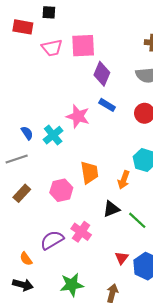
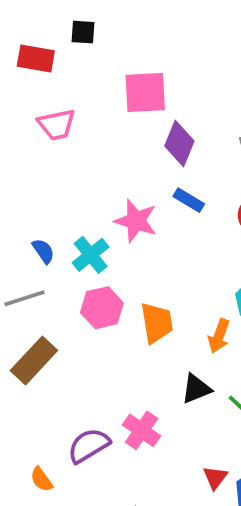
pink trapezoid: (52, 48) -> (57, 125), moved
pink hexagon: (61, 190) -> (102, 308), moved
brown rectangle: (22, 193) -> (34, 361), size x1.4

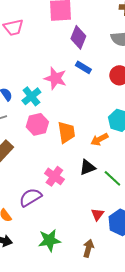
orange arrow: (219, 336) -> (99, 139), turned 42
pink cross: (142, 430) -> (54, 176), moved

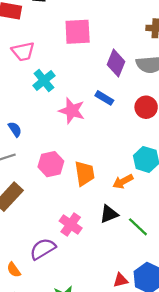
purple diamond: (78, 37) -> (116, 63), moved
cyan cross: (31, 96) -> (44, 81), moved
red triangle: (97, 214) -> (121, 280), moved, turned 40

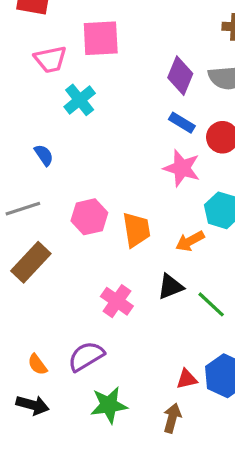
pink square: (78, 32) -> (101, 38), moved
blue rectangle: (104, 98) -> (182, 123), moved
pink star: (72, 111) -> (182, 168), moved
blue semicircle: (15, 129) -> (44, 155), moved
purple semicircle: (43, 249) -> (86, 356), moved

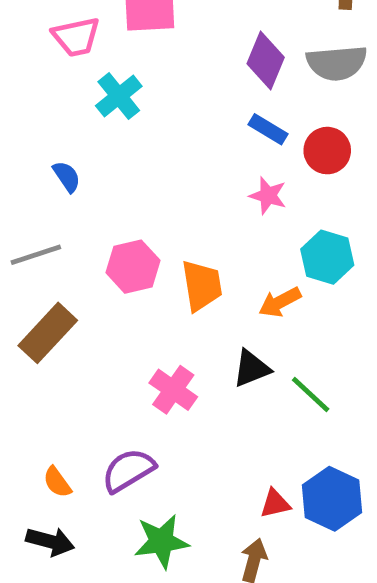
pink star: (182, 168) -> (268, 196), size x0.7

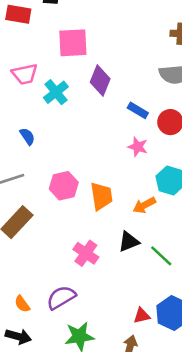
pink trapezoid: (76, 37) -> (25, 74), moved
purple diamond: (266, 61) -> (100, 80), moved

